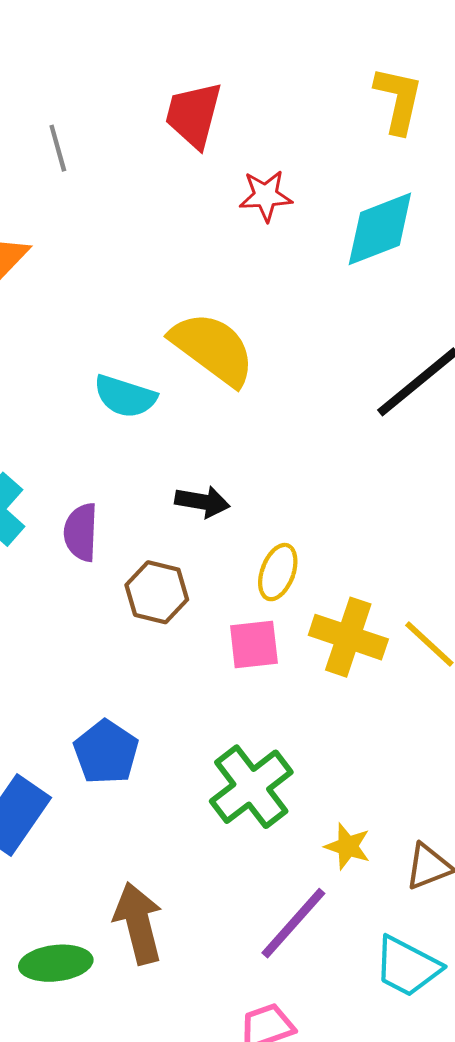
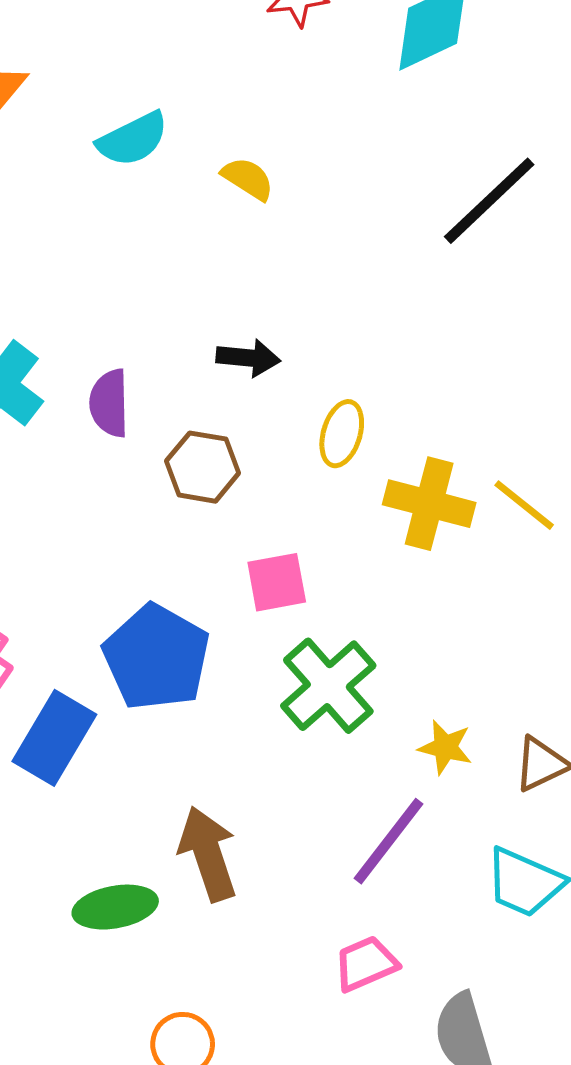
yellow semicircle: (213, 349) -> (248, 179), size x0.5
cyan semicircle: (125, 396) -> (133, 139), moved, turned -40
pink square: (254, 645) -> (277, 582), moved
blue pentagon: (106, 752) -> (156, 657), size x1.4

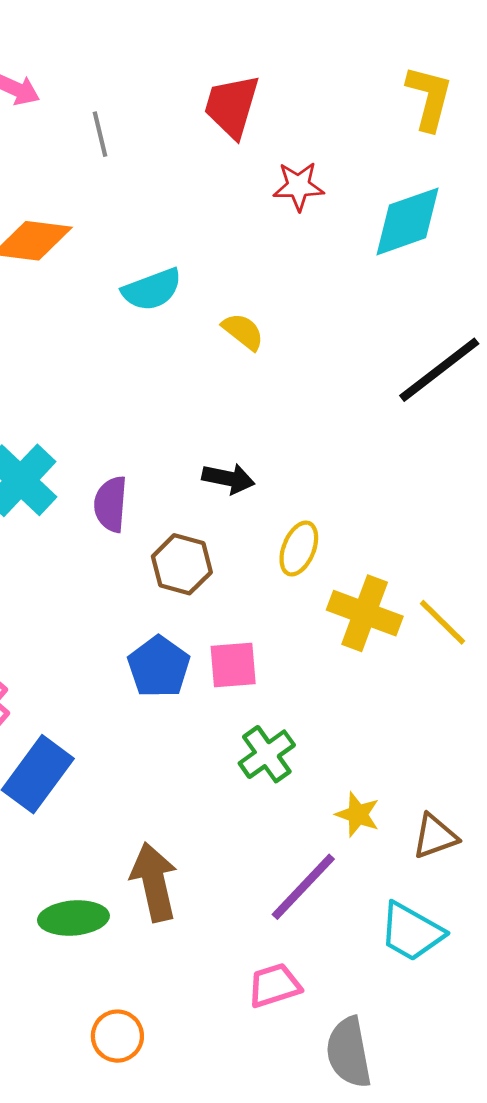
blue pentagon: (156, 657) -> (159, 667), moved, size x0.7
green cross: (328, 686) -> (267, 754), size x0.7

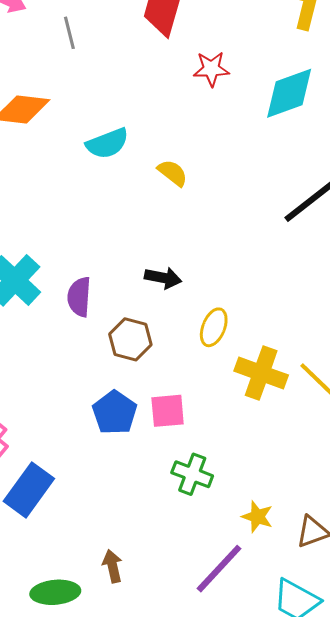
green cross: (267, 754) -> (192, 474), turned -33
brown arrow: (154, 882) -> (113, 566), size x0.6

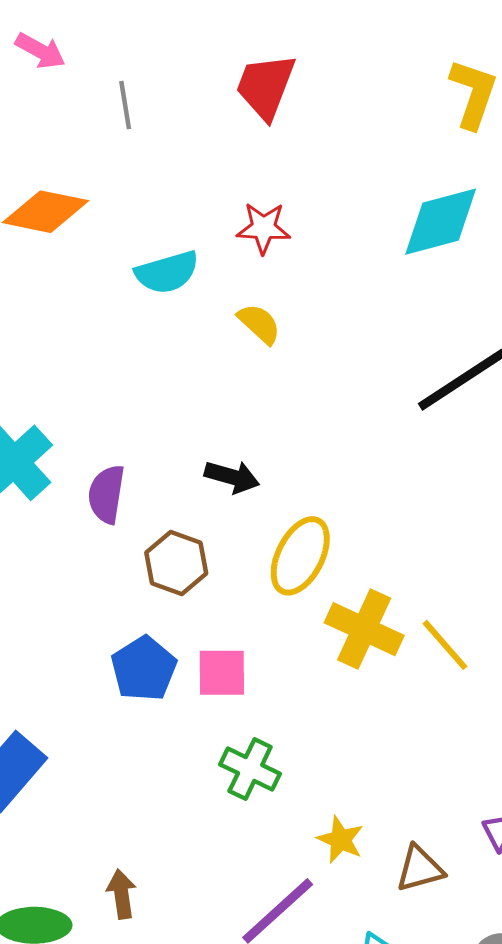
red star: (211, 69) -> (264, 228), moved
yellow ellipse: (214, 327) -> (300, 556), size x1.4

